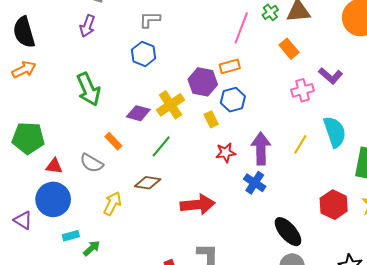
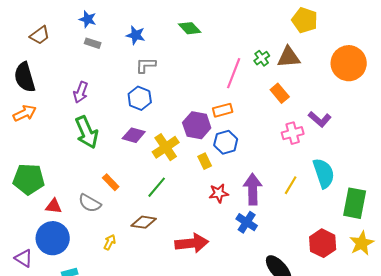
purple arrow: (87, 26) -> (81, 92), moved
purple diamond: (138, 113) -> (134, 135), moved
yellow arrow: (112, 204) -> (110, 242), size x0.7

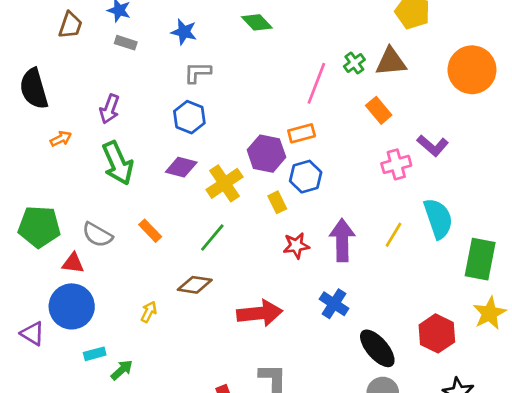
brown trapezoid: (40, 35) -> (70, 25), moved, turned -35
orange arrow: (25, 113) -> (61, 139), moved, size x0.7
gray semicircle: (90, 203) -> (97, 235), moved
blue cross: (247, 222) -> (334, 304), moved
red hexagon: (323, 243) -> (437, 333), moved

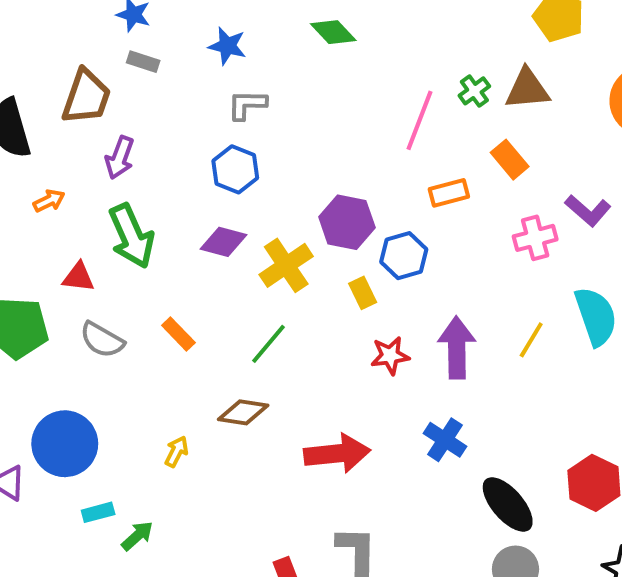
brown trapezoid: (70, 25) -> (86, 97), moved, size x1.4
orange rectangle: (302, 133) -> (449, 193), moved
red triangle: (73, 263) -> (78, 277), moved

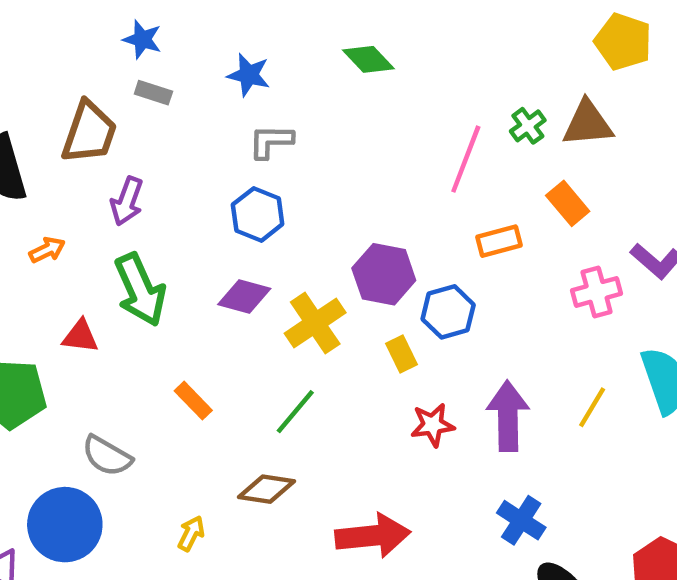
gray semicircle: (102, 340) -> (107, 456), moved
blue cross: (445, 440) -> (521, 520), moved

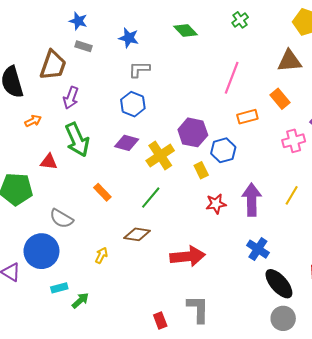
green cross: (528, 126) -> (240, 20), moved

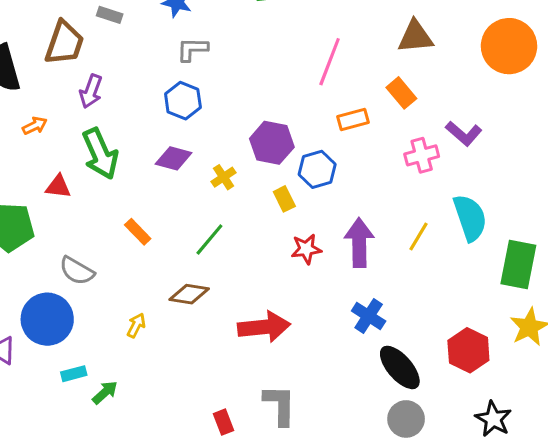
yellow cross: (160, 156) -> (223, 177), size x0.6

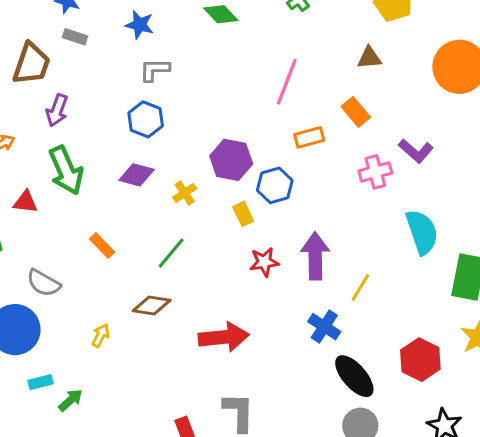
brown triangle: (415, 37) -> (369, 58), size x0.7
yellow line: (419, 236) -> (360, 288), moved

